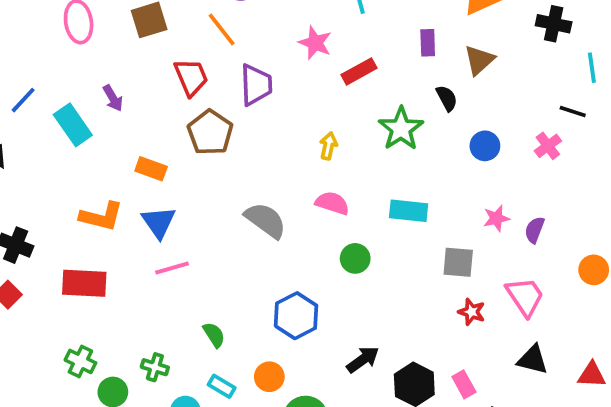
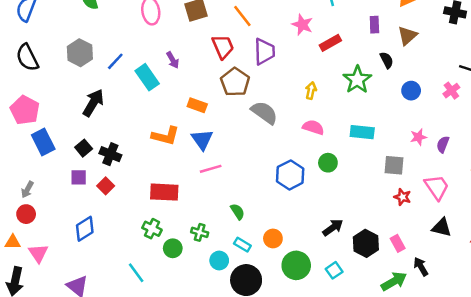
gray semicircle: (266, 220) -> (264, 113), moved
red rectangle: (84, 283) -> (164, 192), moved
blue hexagon: (296, 316) -> (290, 175), moved

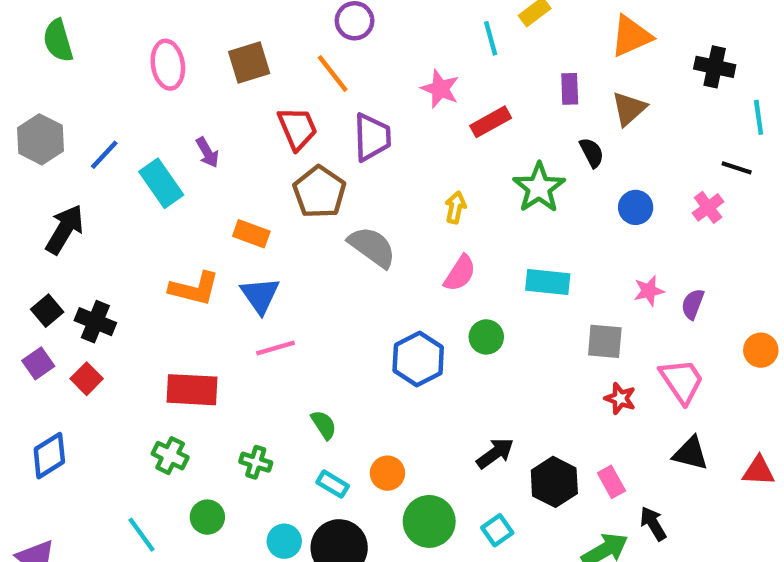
pink semicircle: (313, 127) -> (460, 273), turned 105
purple square: (79, 177) -> (38, 363), turned -35
green circle: (173, 248) -> (207, 517), moved
cyan circle: (219, 260) -> (284, 541), moved

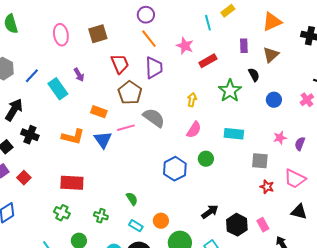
orange line: (333, 73) -> (149, 39), moved
black cross: (95, 322) -> (30, 135), moved
pink line: (275, 348) -> (126, 128), moved
pink trapezoid: (682, 381) -> (295, 179), turned 150

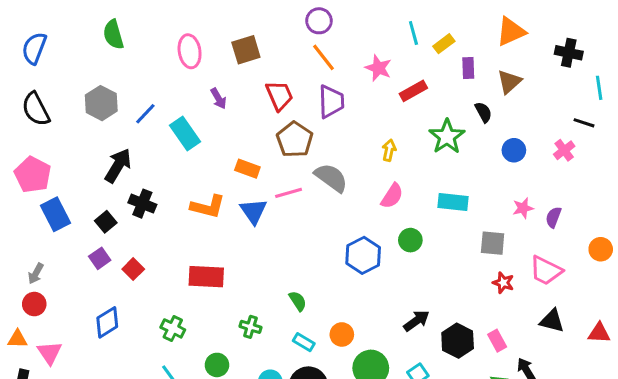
yellow rectangle: (228, 11) -> (444, 44), moved
purple arrow: (79, 75) -> (218, 98), moved
green cross: (62, 213) -> (173, 328), moved

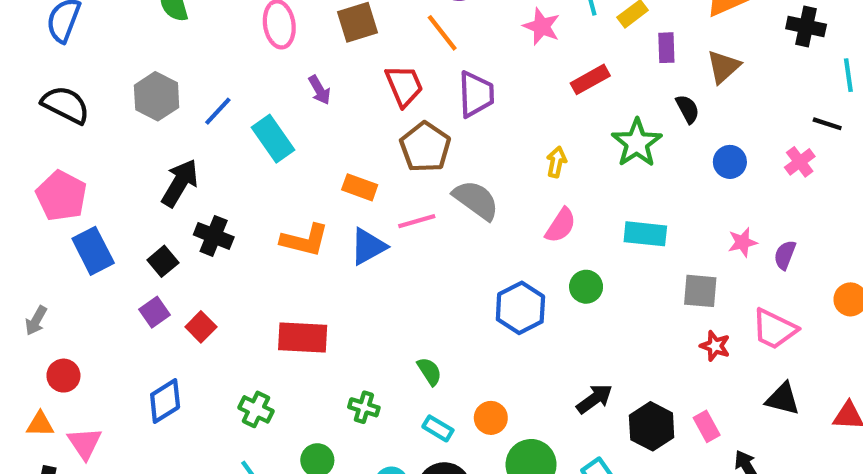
orange line: (324, 57) -> (442, 33), moved
pink star: (378, 68) -> (542, 26), moved
black semicircle: (36, 109) -> (66, 105), turned 144
blue triangle: (254, 211) -> (368, 247), turned 36
gray arrow: (36, 274) -> (36, 321), moved

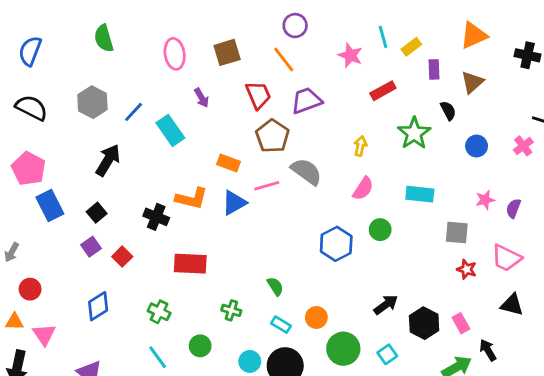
purple trapezoid: (476, 94) -> (306, 101), turned -108
black cross: (214, 236) -> (156, 217), moved

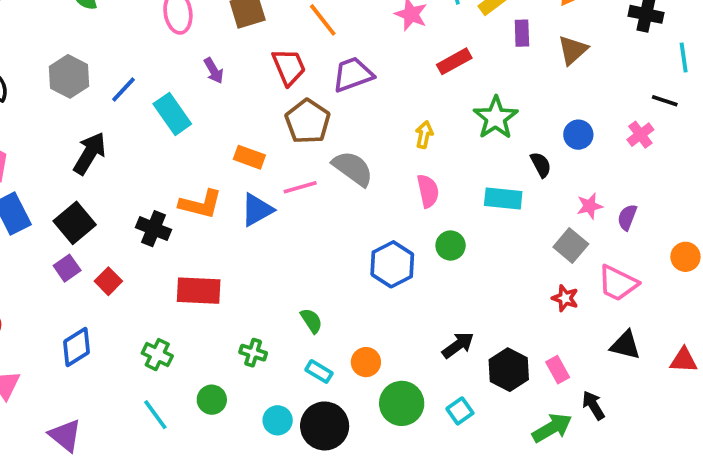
black semicircle: (448, 111) -> (541, 165), moved
pink semicircle: (363, 189) -> (428, 191), turned -45
black square: (97, 213) -> (75, 223), size x1.5
gray square: (457, 232) -> (571, 246), moved, turned 35

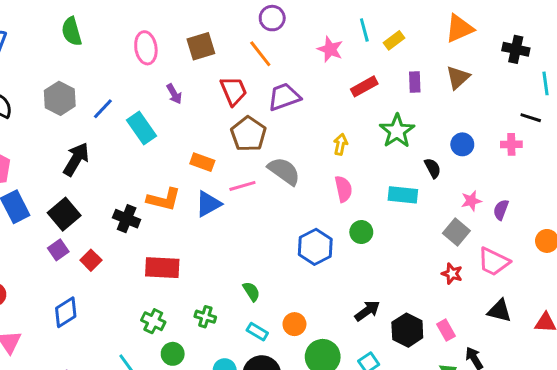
purple rectangle: (522, 33) -> (415, 82), moved
pink cross: (640, 135) -> (511, 144), turned 36
green cross: (157, 355) -> (153, 321), moved

